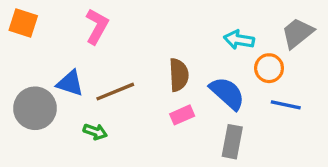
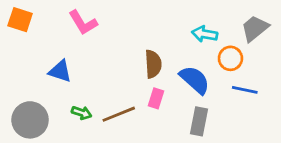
pink L-shape: (97, 26) -> (83, 23), turned 120
brown line: (115, 92) -> (119, 114), moved
gray circle: (35, 108) -> (30, 120), moved
pink rectangle: (182, 115) -> (156, 98), turned -48

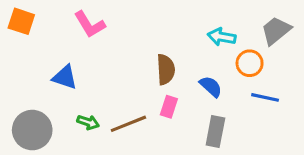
blue semicircle: (195, 80) -> (211, 87), size x0.7

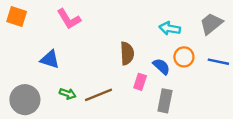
orange circle: (250, 63) -> (184, 57), moved
blue line: (265, 97) -> (218, 62), moved
pink rectangle: (169, 107) -> (140, 82), moved

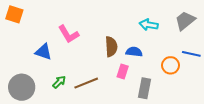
pink L-shape: (69, 19) -> (69, 34), moved
orange circle: (184, 57) -> (171, 65), moved
blue semicircle: (161, 66) -> (134, 52), moved, turned -35
green arrow: (68, 94) -> (59, 82), turned -64

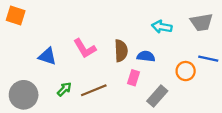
gray trapezoid: (185, 21) -> (201, 22), turned -150
pink L-shape: (69, 34) -> (85, 48), moved
gray rectangle: (144, 88) -> (157, 96), turned 30

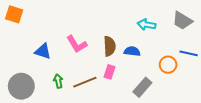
gray trapezoid: (201, 22) -> (182, 21), turned 40
pink rectangle: (133, 78) -> (110, 72), moved
green arrow: (64, 89) -> (58, 81), turned -56

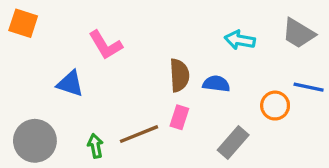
pink L-shape: (77, 44) -> (105, 45), moved
green arrow: (58, 81) -> (95, 146), moved

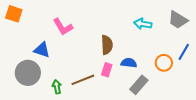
blue semicircle: (216, 84) -> (129, 63), moved
blue line: (309, 87) -> (184, 52), turned -72
gray circle: (35, 141) -> (28, 73), moved

